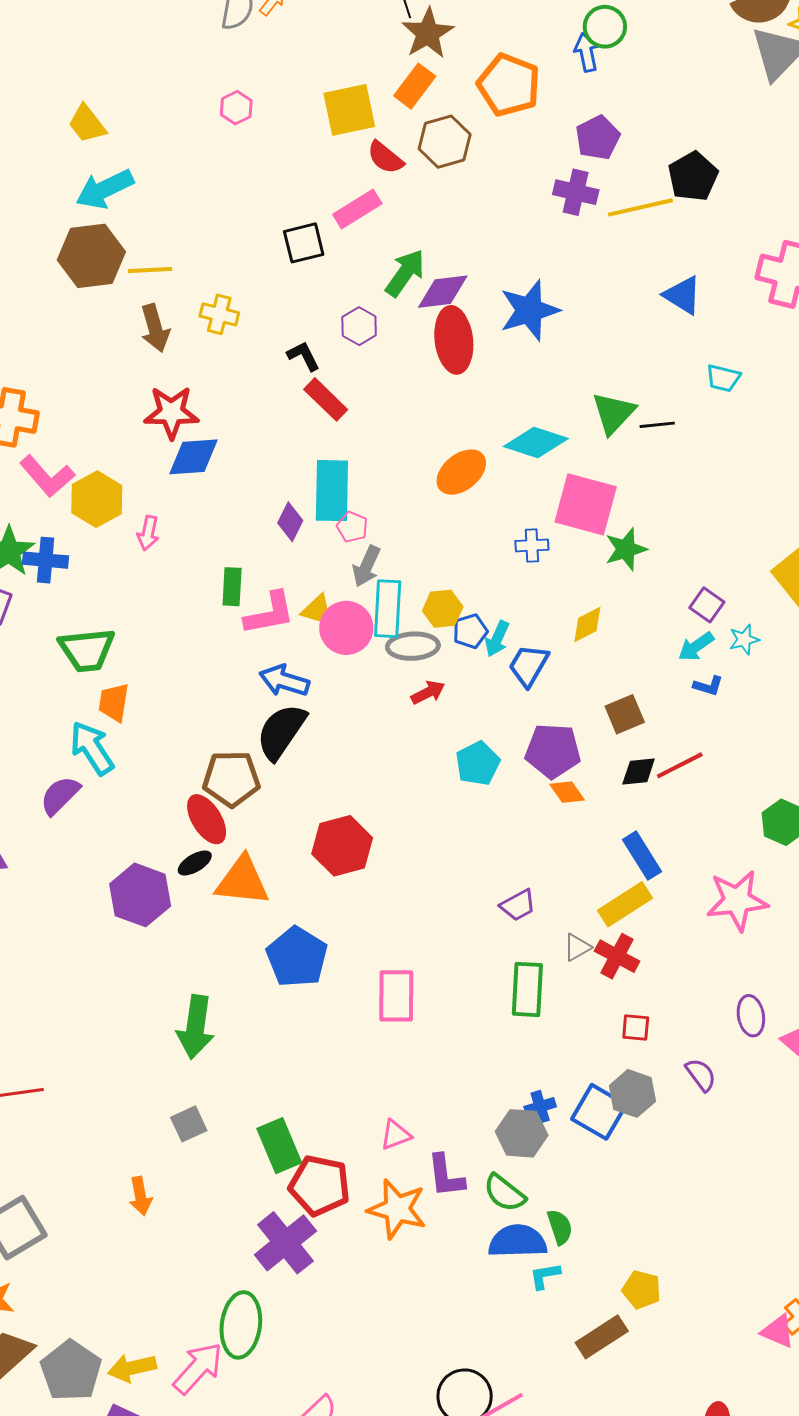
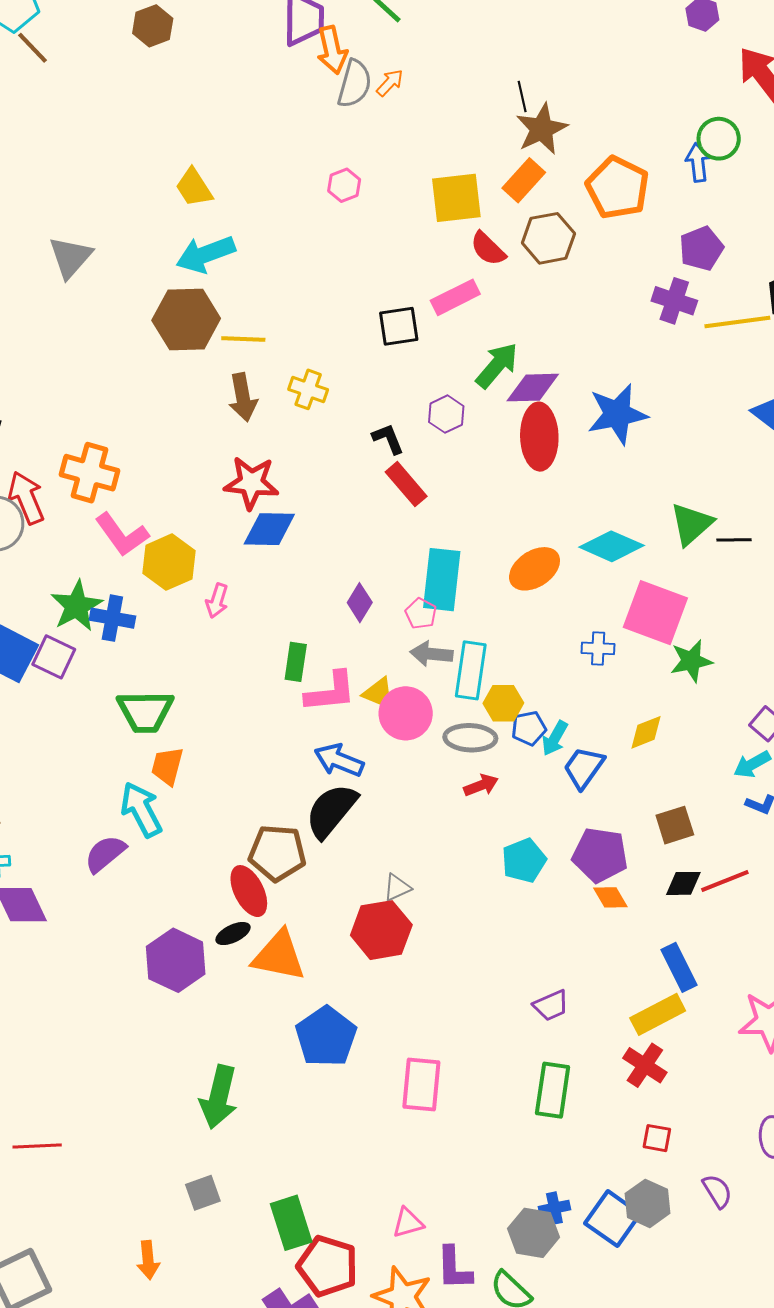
cyan rectangle: (332, 491) -> (442, 580), moved
gray arrow: (366, 566) -> (431, 654), turned 66
cyan rectangle: (388, 609) -> (471, 670), moved
gray triangle: (577, 947) -> (397, 888), moved

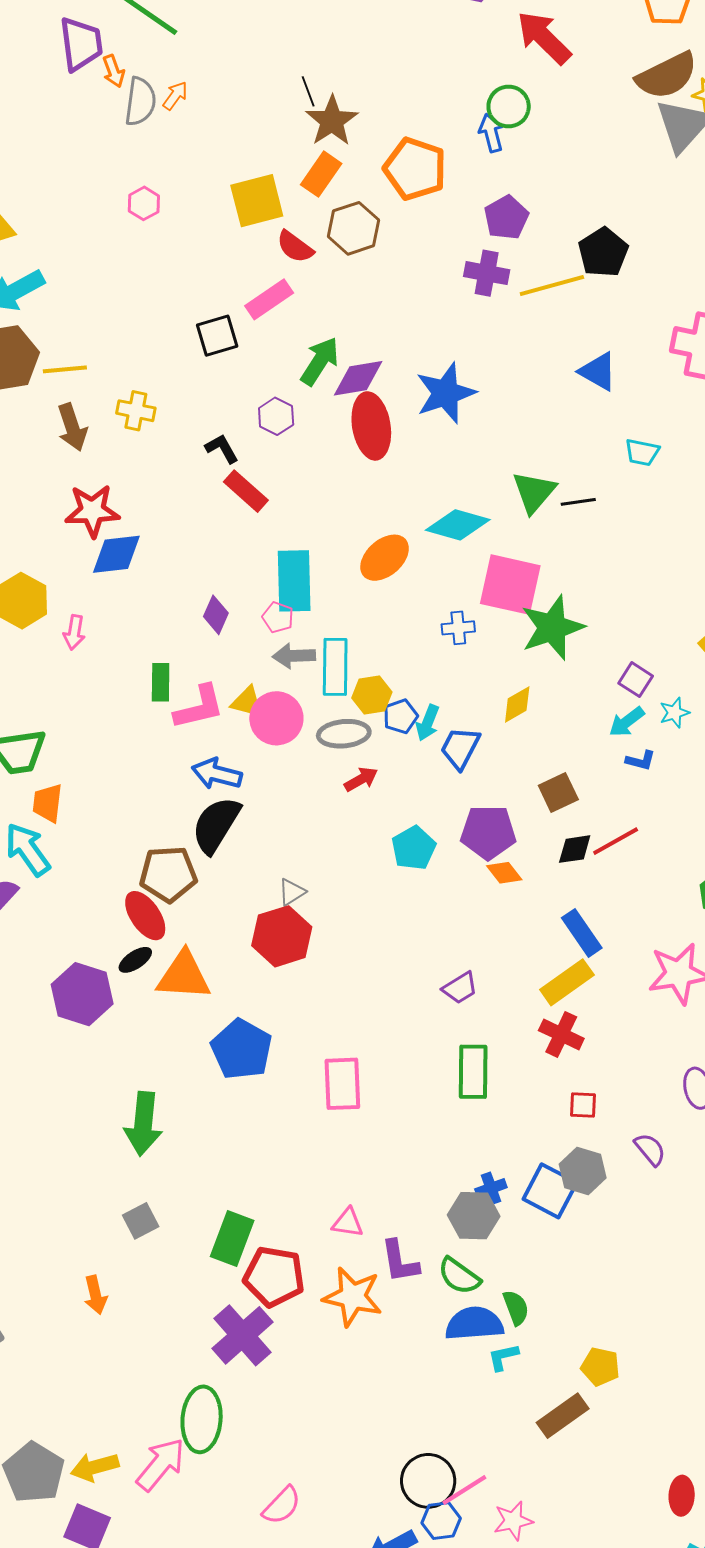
orange arrow: (332, 50) -> (114, 71), size x0.7
green star: (691, 661) -> (552, 628), size x1.5
green rectangle: (291, 1223) -> (232, 1239), turned 46
pink triangle: (408, 1223) -> (348, 1223), turned 32

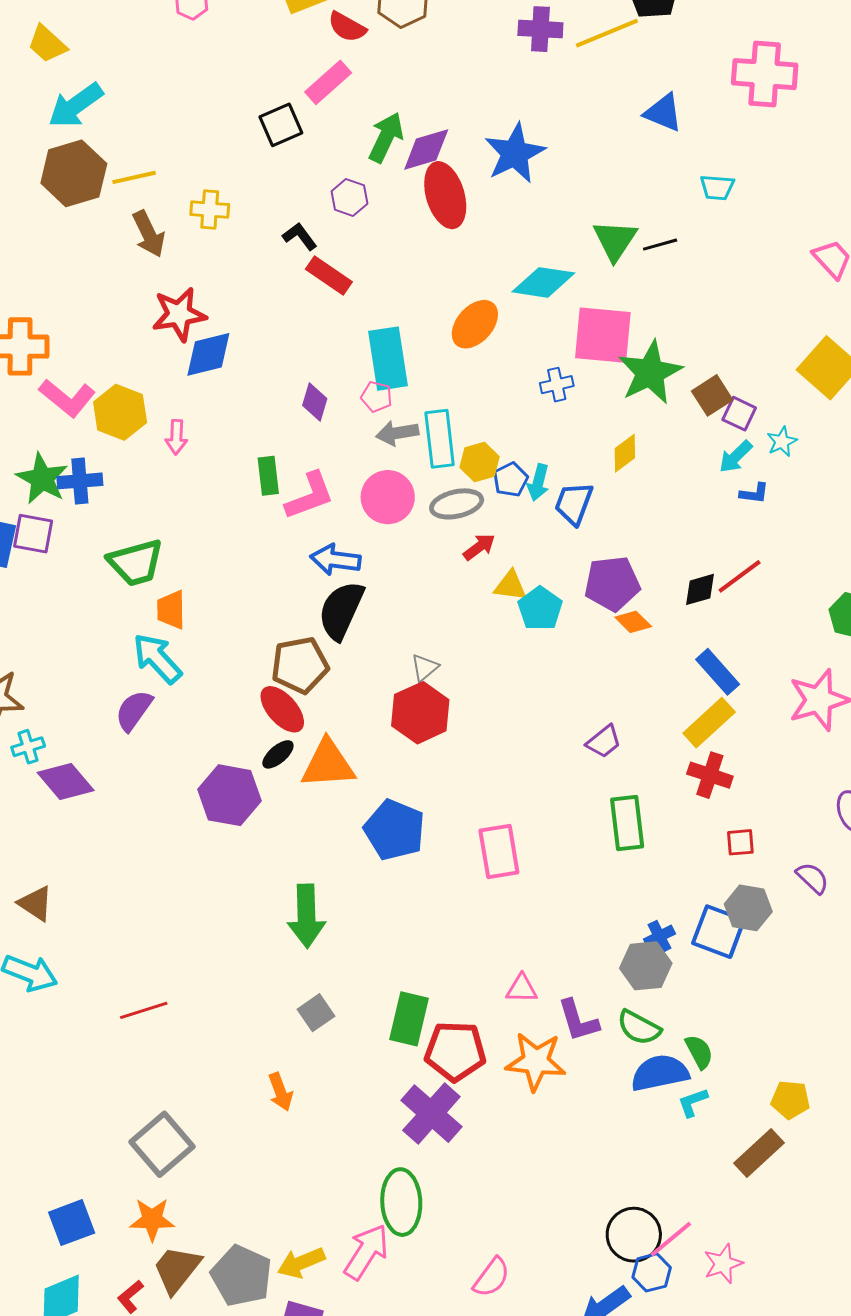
yellow triangle: (247, 702) -> (510, 586), moved
brown square: (558, 792) -> (712, 395), moved

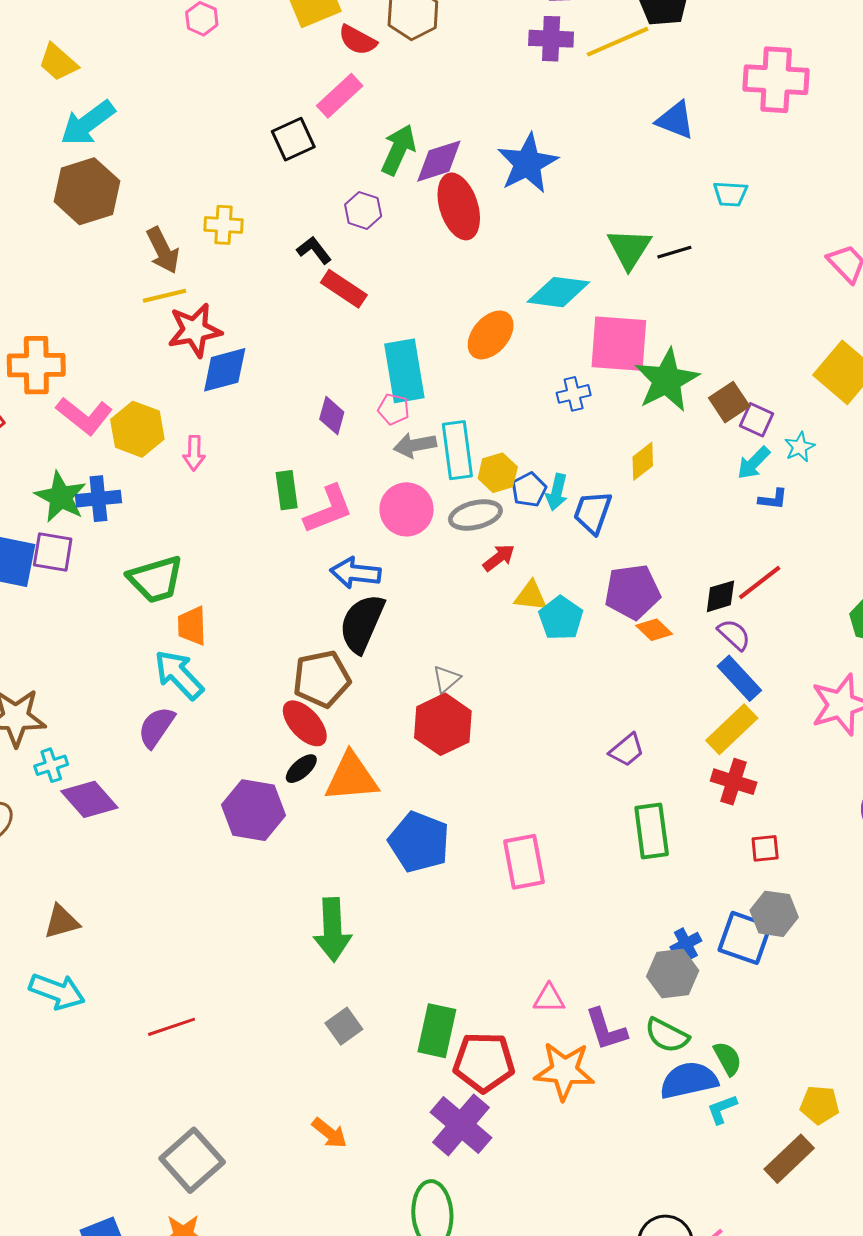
yellow line: (134, 177) -> (165, 296), moved
purple semicircle: (812, 878) -> (734, 635), moved
brown triangle: (36, 903) -> (61, 922), turned -48
orange arrow: (280, 1092) -> (329, 1133), moved, turned -30

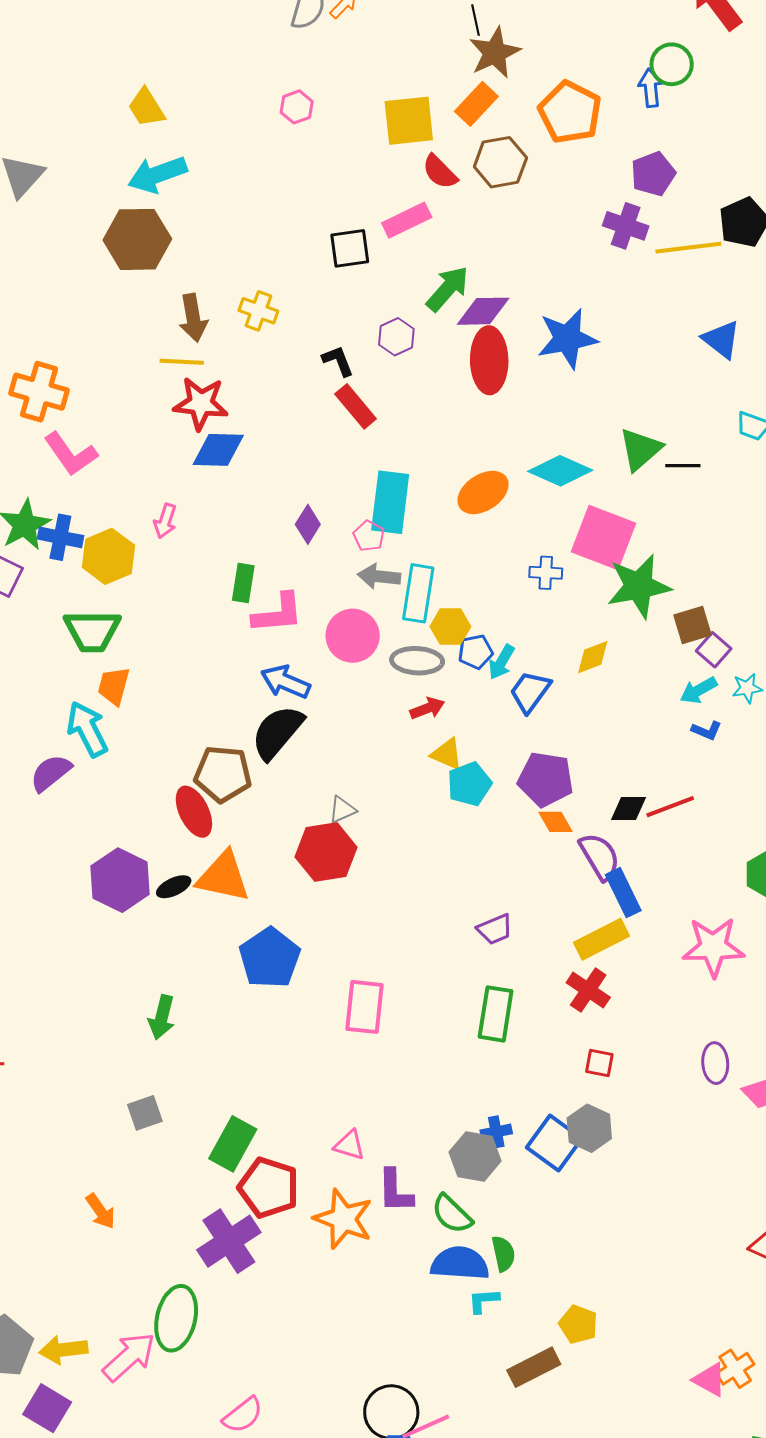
yellow hexagon: (137, 429) -> (108, 556), moved
purple semicircle: (734, 635) -> (600, 856), moved, size x1.4
black ellipse: (301, 769) -> (174, 887), moved
green arrow: (333, 930) -> (162, 1017), size x0.7

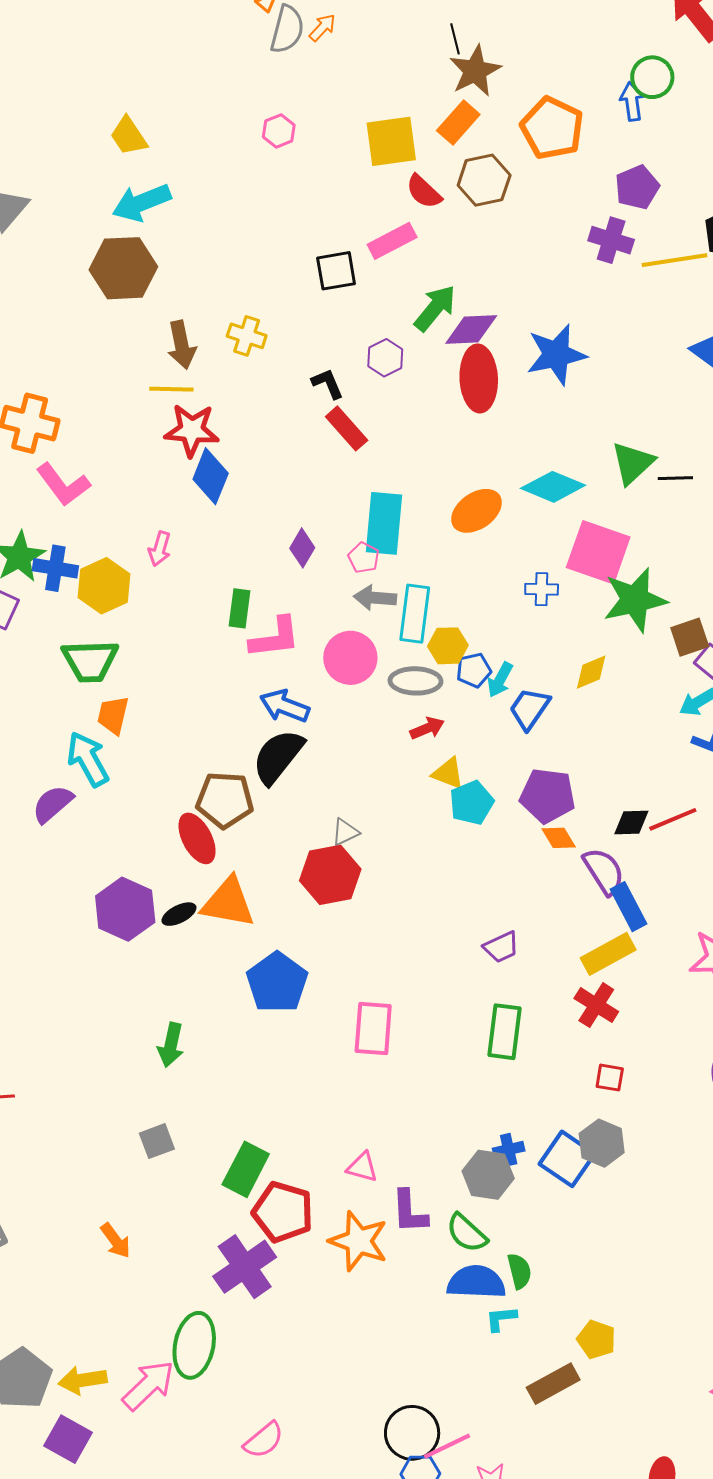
blue diamond: (218, 450) -> (211, 476), turned -68

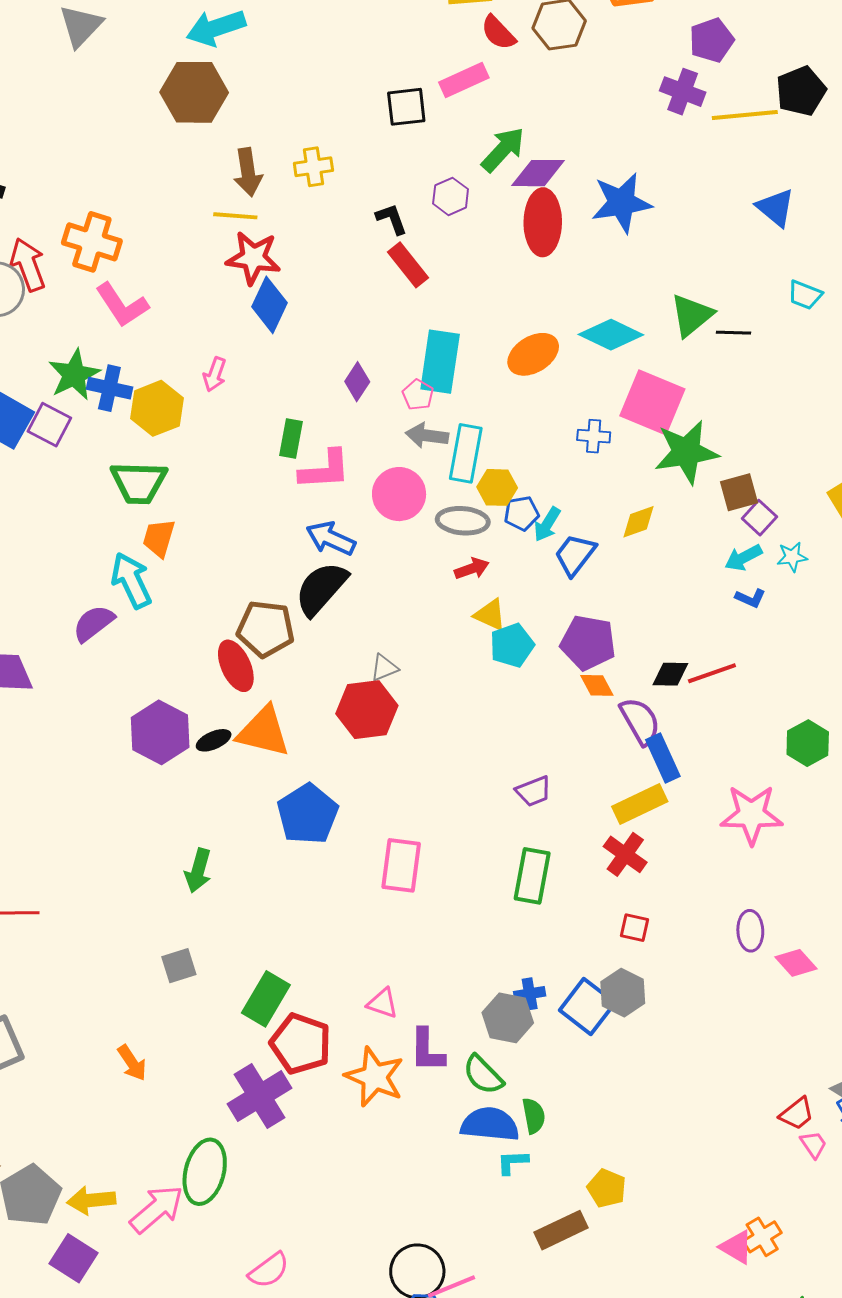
yellow cross: (247, 336) -> (313, 167), turned -30

